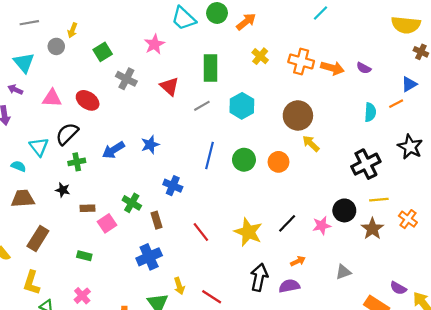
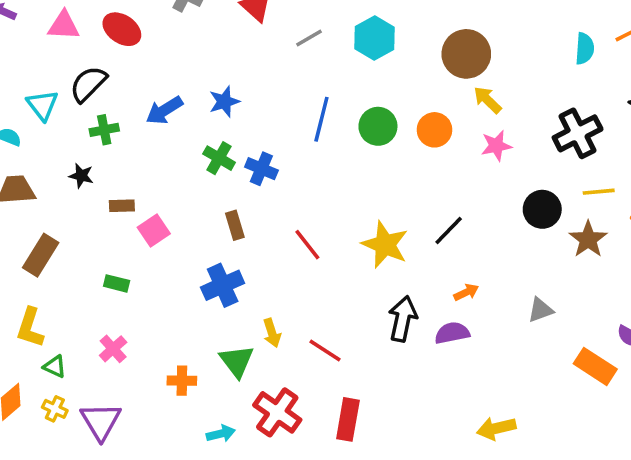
green cross: (132, 203) -> (219, 158), moved
pink star: (322, 226) -> (496, 146), moved

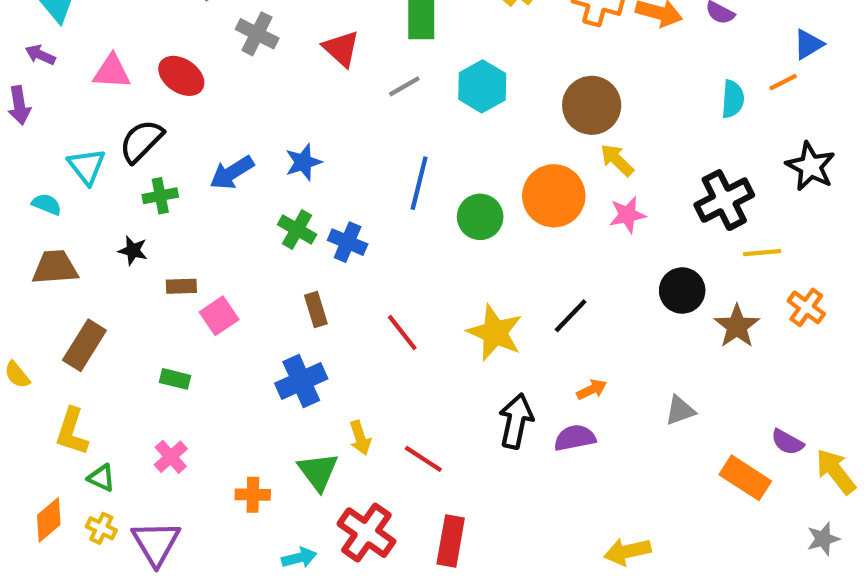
green circle: (378, 126) -> (480, 217), moved
orange circle: (434, 130) -> (554, 196), size x1.5
yellow line: (599, 192) -> (762, 253), moved

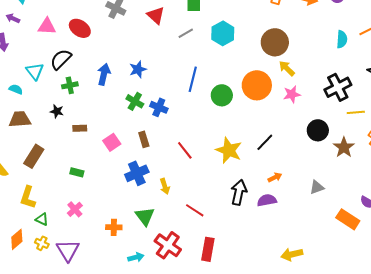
blue arrow: (232, 173) -> (104, 74), turned 135
pink square: (219, 316) -> (112, 142), moved
yellow arrow: (360, 438) -> (165, 186), moved

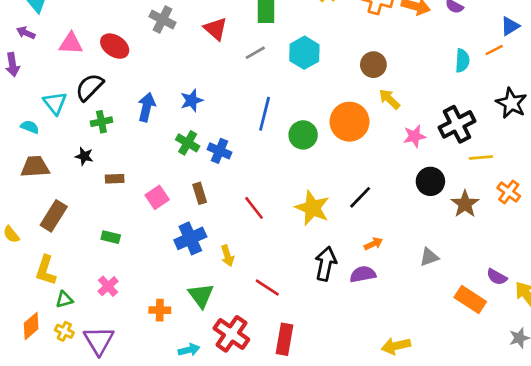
brown circle: (275, 42) -> (373, 65), size x0.7
pink star: (292, 94) -> (415, 136), moved
green triangle: (42, 219) -> (64, 299), turned -40

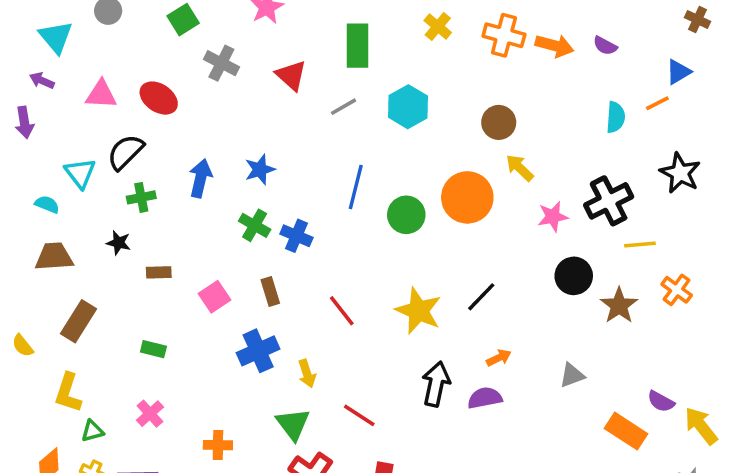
green triangle: (201, 295) -> (293, 424), moved

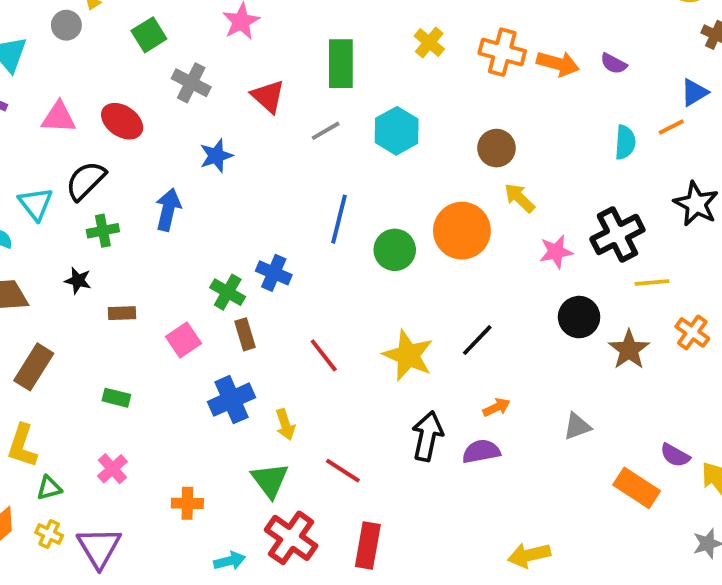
blue star: (260, 170) -> (216, 156), moved
green cross: (255, 225) -> (228, 292), moved

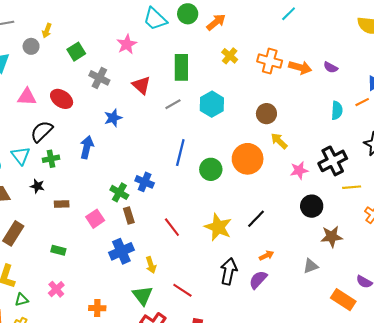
cyan triangle: (36, 204) -> (21, 156), moved
brown star: (629, 350) -> (332, 237), moved, turned 30
purple semicircle: (481, 451) -> (258, 280), turned -36

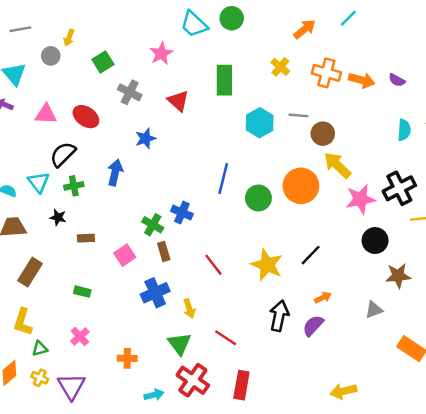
orange arrow: (216, 22) -> (305, 29), moved
gray line: (173, 104) -> (299, 115), moved, turned 35
yellow arrow: (279, 141) -> (337, 165), size x1.4
pink star: (299, 170) -> (360, 199), size x1.4

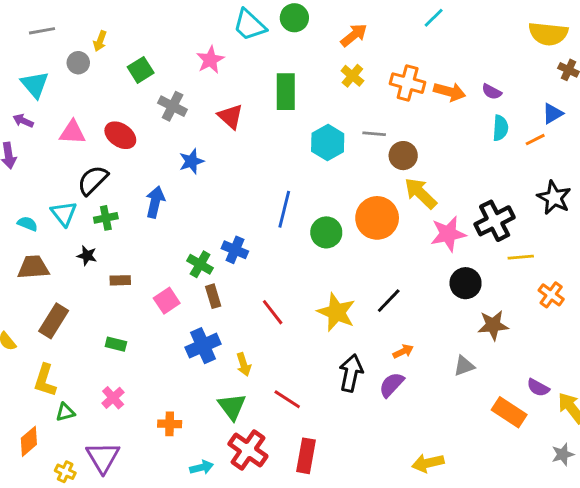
orange arrow: (305, 29) -> (354, 35), moved
cyan semicircle: (404, 130) -> (500, 128), moved
yellow cross: (40, 378) -> (65, 472), moved

